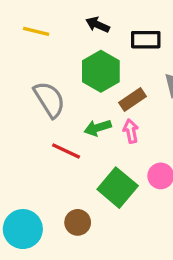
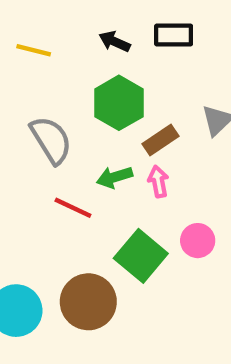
black rectangle: (146, 40) -> (174, 35), moved
brown circle: (78, 222) -> (88, 302), size x1.6

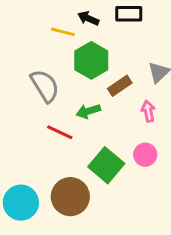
yellow line: (34, 50) -> (63, 32), moved
pink arrow: (158, 182) -> (148, 111), moved

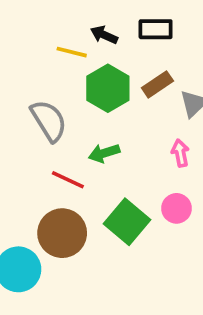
brown rectangle: (120, 86) -> (157, 84), moved
brown circle: (70, 197) -> (62, 233), moved

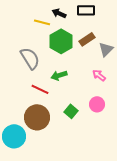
pink arrow: (180, 153) -> (99, 75), turned -40
green square: (127, 222) -> (71, 111), size x0.6

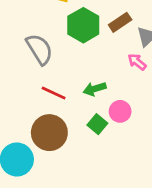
green arrow: (59, 75) -> (95, 89), moved
pink arrow: (99, 75) -> (137, 62), moved
pink circle: (97, 104) -> (120, 111), moved

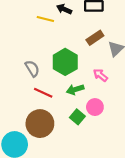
green hexagon: (83, 25) -> (65, 62), moved
gray semicircle: (39, 49) -> (32, 69), moved, size x0.7
pink arrow: (137, 62) -> (100, 75), moved

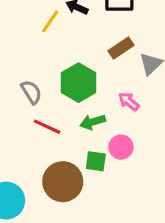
yellow line: (45, 19) -> (50, 21), turned -70
green square: (77, 117) -> (96, 161), turned -32
brown circle: (40, 124) -> (63, 182), moved

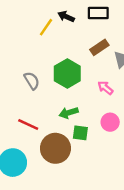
green arrow: (93, 122) -> (69, 113), moved
red line: (47, 127) -> (28, 125), moved
pink circle: (121, 147) -> (110, 122), moved

